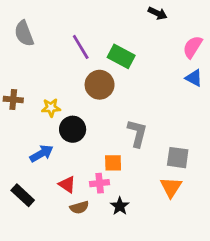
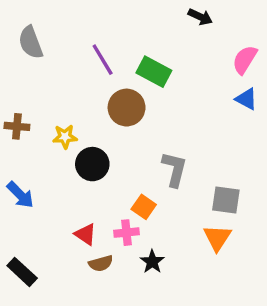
blue arrow: (42, 153) -> (20, 195), moved, turned 75
orange square: (113, 163) -> (144, 207), turned 36
black rectangle: (23, 195) -> (22, 272), moved

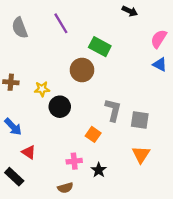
purple line: (103, 60) -> (61, 23), moved
gray square: (226, 200) -> (140, 120), moved
pink cross: (127, 233) -> (74, 161), moved
red triangle: (85, 234) -> (29, 152), moved
brown semicircle: (101, 263) -> (65, 188), moved

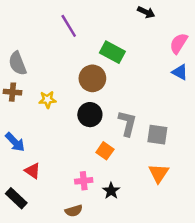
gray semicircle: (20, 28) -> (17, 63), moved
black circle: (60, 107) -> (90, 115), moved

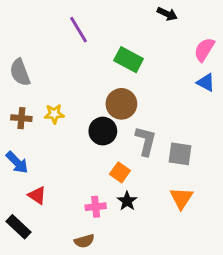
brown circle: (92, 78) -> (121, 104), moved
brown cross: (12, 92) -> (21, 118), moved
black star: (111, 191) -> (127, 201), moved

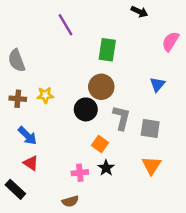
green rectangle: (129, 60) -> (107, 50), turned 70
blue triangle: (206, 82) -> (157, 84), moved, turned 42
blue arrow: (17, 162) -> (27, 136), moved

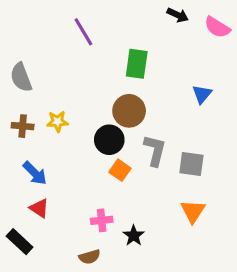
pink semicircle: (170, 41) -> (217, 27), moved, turned -90
blue triangle: (157, 84) -> (202, 94), moved
orange square: (100, 144) -> (120, 170), moved
black star: (106, 168) -> (134, 236), moved

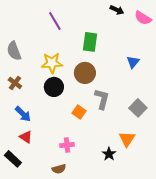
yellow star: (58, 121) -> (52, 63), moved, size x1.5
brown cross: (23, 126) -> (15, 83), turned 32
black circle: (109, 140) -> (54, 87), moved
gray square: (191, 164) -> (138, 108), moved, turned 36
black star: (134, 236) -> (109, 154), moved

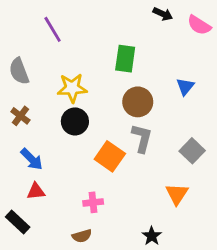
purple line: (55, 21) -> (53, 29), moved
brown circle: (85, 73) -> (138, 102), moved
orange square: (79, 112) -> (110, 156), size x1.5
red triangle: (26, 137) -> (36, 191), turned -40
black star: (109, 154) -> (152, 236), moved

